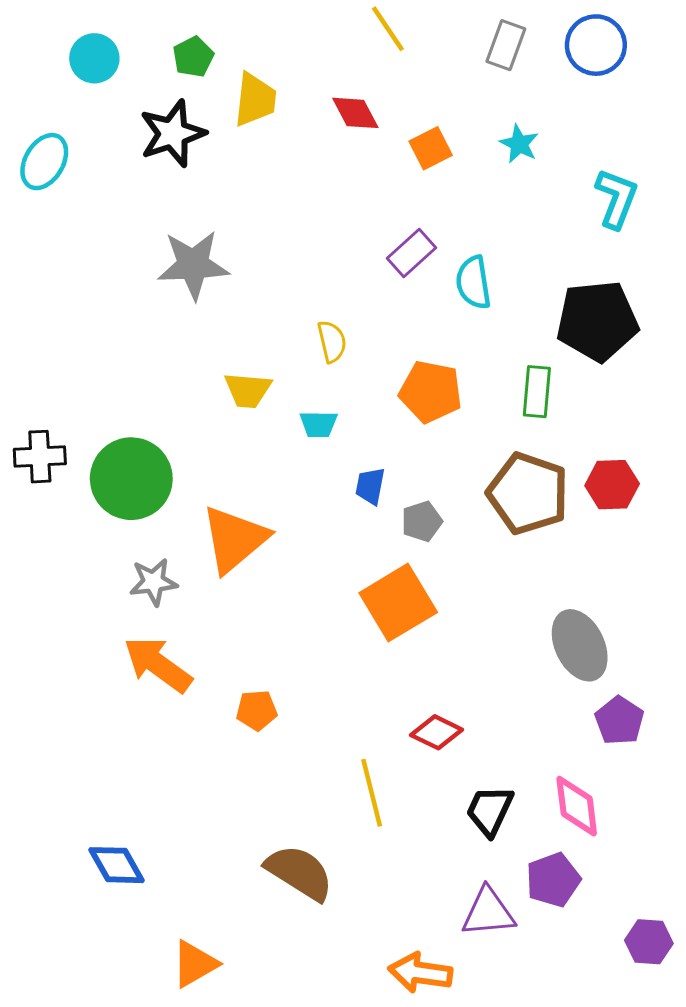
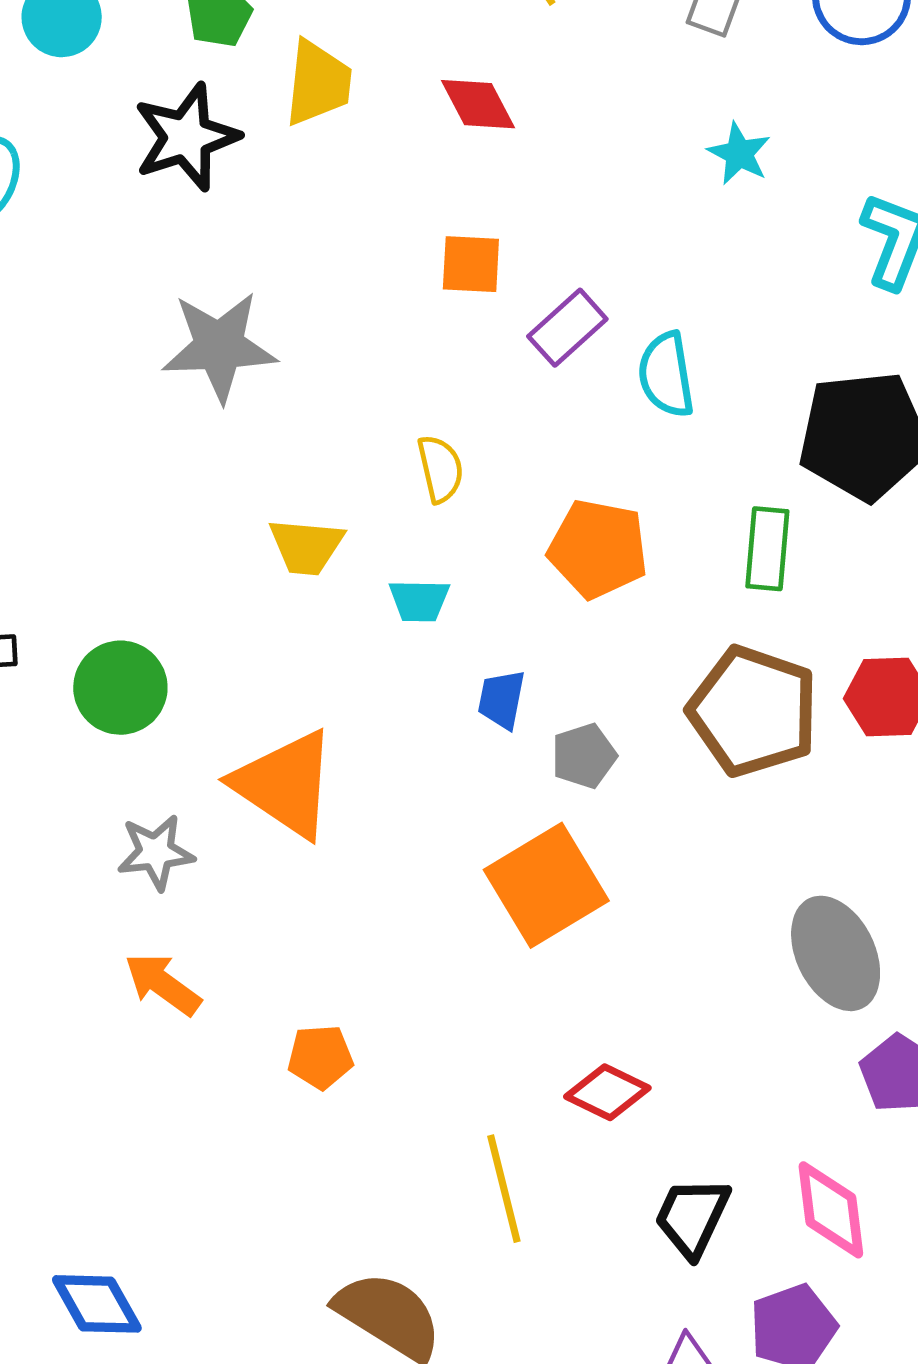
orange square: (431, 148) -> (471, 264), moved, turned 30
green circle: (131, 479) -> (120, 688), size x0.7
orange triangle: (235, 539) -> (285, 784), turned -46
orange arrow: (158, 665) -> (163, 984), size x0.7

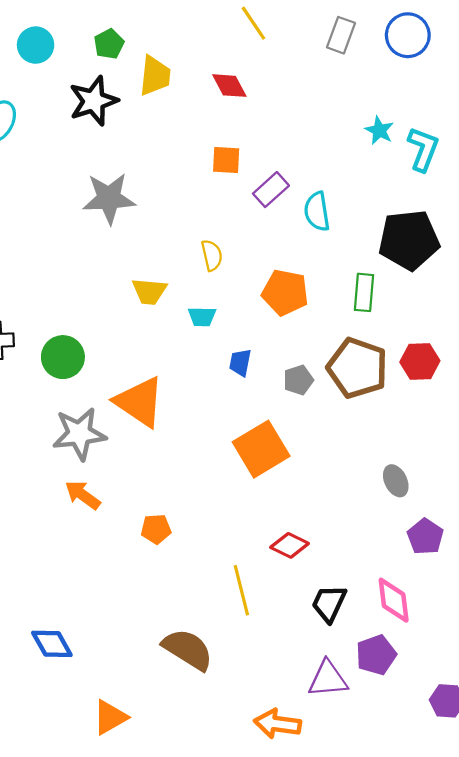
cyan star: (739, 154) -> (379, 130), moved
gray pentagon: (584, 756) -> (298, 380), moved
gray star: (156, 852) -> (79, 434), size x1.5
gray ellipse: (836, 953) -> (396, 481), size x0.6

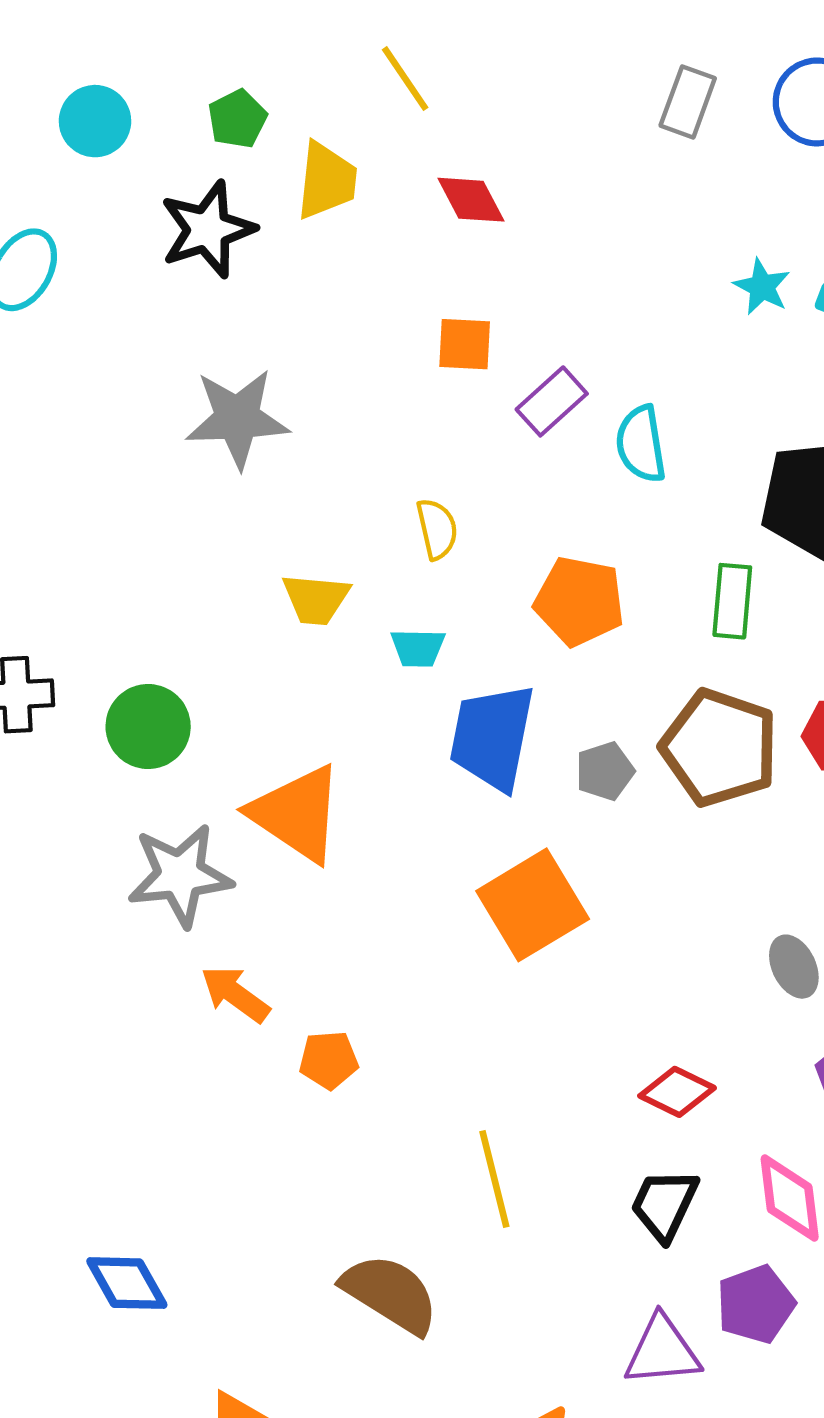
yellow line: (253, 23) -> (405, 79), moved
blue trapezoid: (240, 363) -> (492, 737), size x2.0
orange arrow: (83, 495) -> (235, 994), moved
red diamond: (290, 545) -> (677, 1092), moved

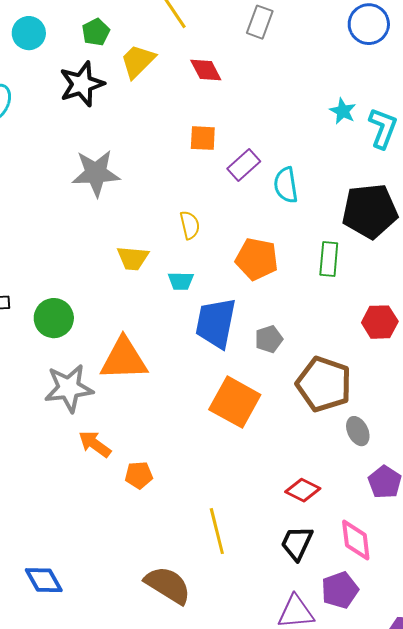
gray rectangle: (688, 102) -> (260, 22), moved
yellow trapezoid: (327, 181) -> (138, 61), turned -141
brown pentagon: (720, 748) -> (324, 384), moved
orange triangle: (297, 814) -> (124, 359), turned -36
orange square: (533, 905) -> (235, 402), turned -30

